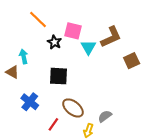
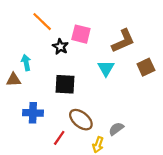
cyan triangle: (88, 47) -> (106, 68), moved
brown triangle: (12, 72) -> (14, 80), turned -32
blue cross: (30, 102) -> (33, 113), turned -36

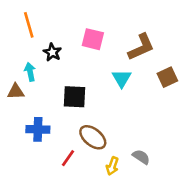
orange line: (42, 22) -> (29, 25), moved, turned 30
black star: (60, 47) -> (52, 52), moved
gray semicircle: (116, 129) -> (141, 157), moved, turned 70

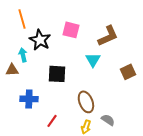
black star: (52, 52) -> (40, 40), size x1.5
brown square: (167, 77) -> (128, 72), moved
brown ellipse: (93, 137) -> (86, 102), moved, turned 30

